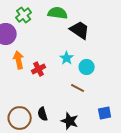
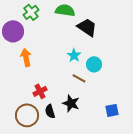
red cross: (39, 69) -> (40, 91), moved
brown line: (78, 88) -> (79, 78), moved
black star: (70, 121) -> (71, 103), moved

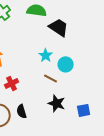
red cross: (40, 91) -> (12, 83), moved
black star: (71, 103) -> (57, 103), moved

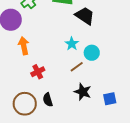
brown line: (51, 78) -> (77, 67), turned -64

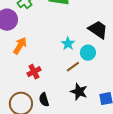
black trapezoid: (85, 16) -> (98, 30), moved
orange arrow: (24, 46) -> (20, 46), turned 42

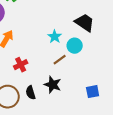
black star: (79, 92) -> (53, 85), moved

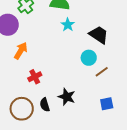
cyan star: (55, 37) -> (68, 25), moved
brown line: (60, 60) -> (102, 72), moved

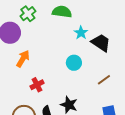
cyan star: (68, 25) -> (81, 33), moved
cyan circle: (89, 58) -> (74, 63), moved

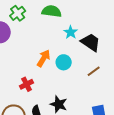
orange arrow: (23, 59) -> (44, 58), moved
brown line: (104, 80) -> (94, 71), moved

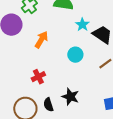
orange arrow: (44, 58) -> (41, 40), moved

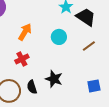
orange arrow: (41, 40) -> (25, 32), moved

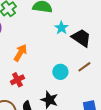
cyan circle: (59, 37) -> (60, 72), moved

